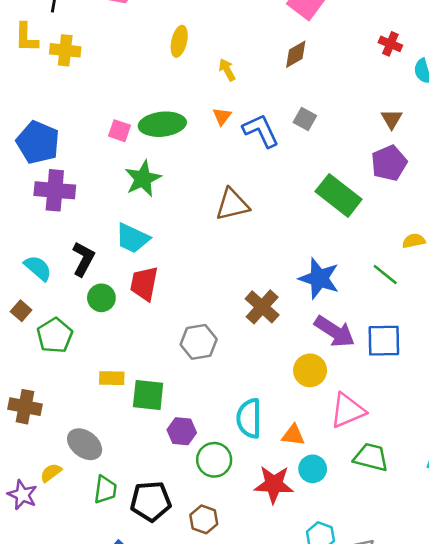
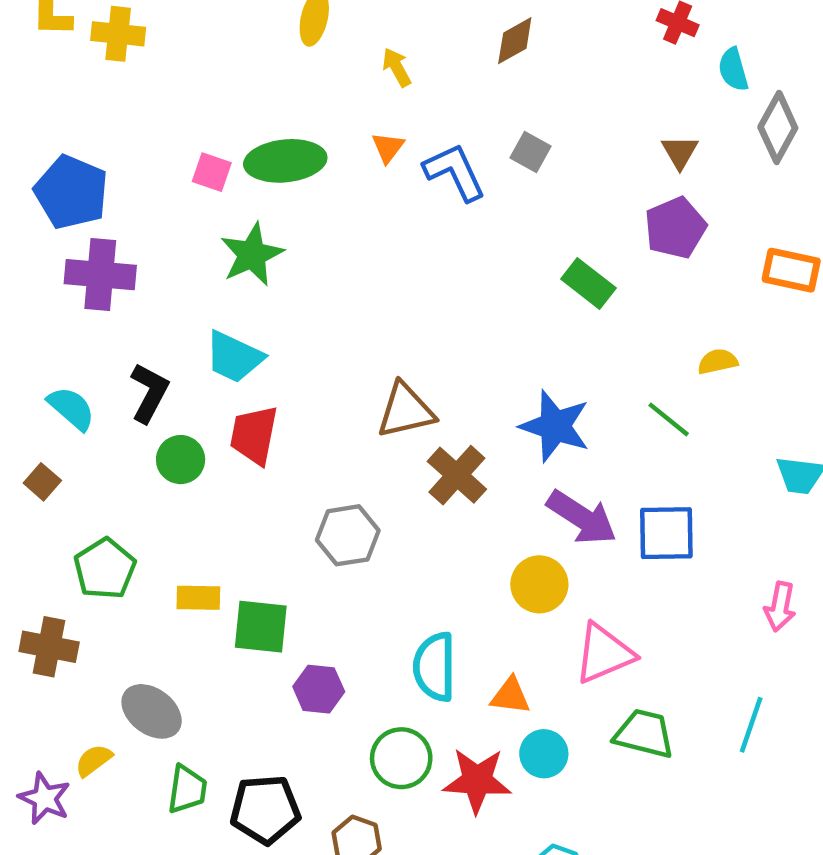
green rectangle: (339, 195) -> (588, 283), size x0.7
brown triangle: (232, 205) -> (406, 411), moved
green pentagon: (55, 335) -> (105, 569), moved
green circle: (214, 460) -> (401, 758), moved

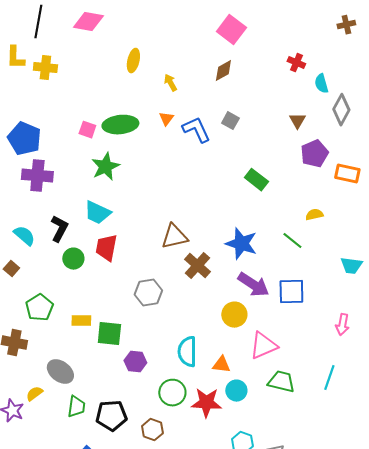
purple pentagon: (675, 228) -> (314, 154), moved

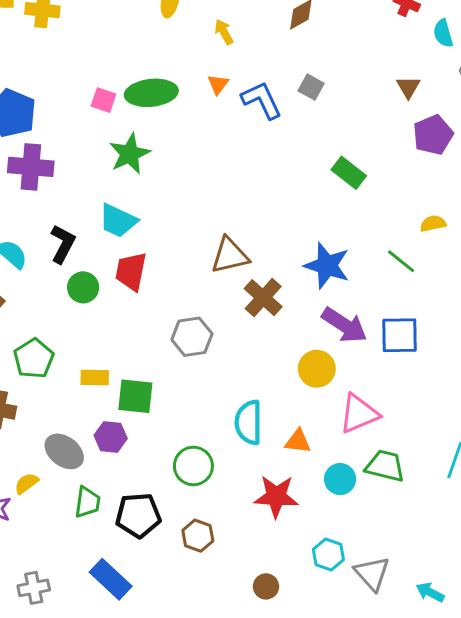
purple hexagon: (135, 362) -> (111, 437), moved
cyan circle: (236, 391) -> (340, 479), moved
green circle: (172, 393) -> (193, 466), moved

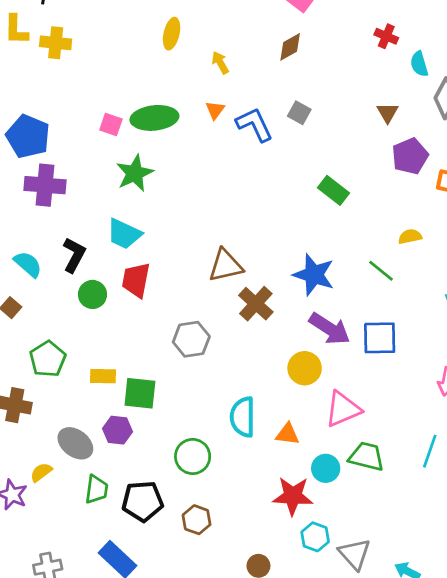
red star: (276, 496) -> (293, 496), moved

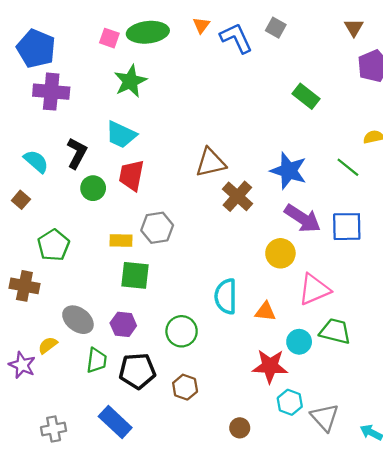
gray hexagon: (191, 339) -> (157, 228), moved
yellow rectangle: (103, 376) -> (121, 241), moved
purple hexagon: (118, 430) -> (123, 324), moved

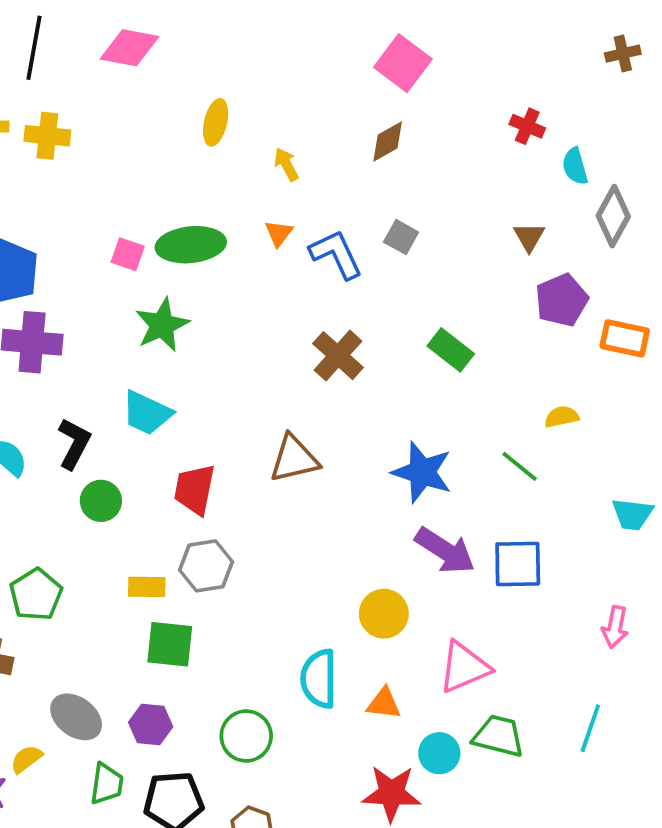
red trapezoid: (132, 175) -> (195, 489), moved
brown cross: (237, 196) -> (338, 356), moved
yellow circle: (280, 253) -> (384, 614), moved

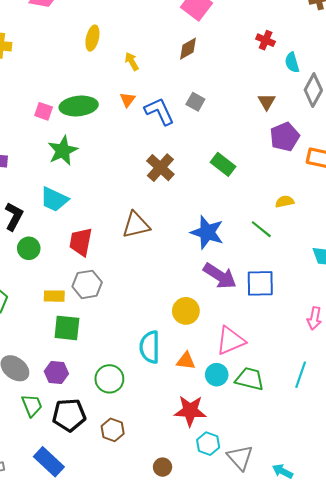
cyan circle: (439, 753) -> (217, 375), moved
green trapezoid: (107, 784) -> (32, 405), turned -30

